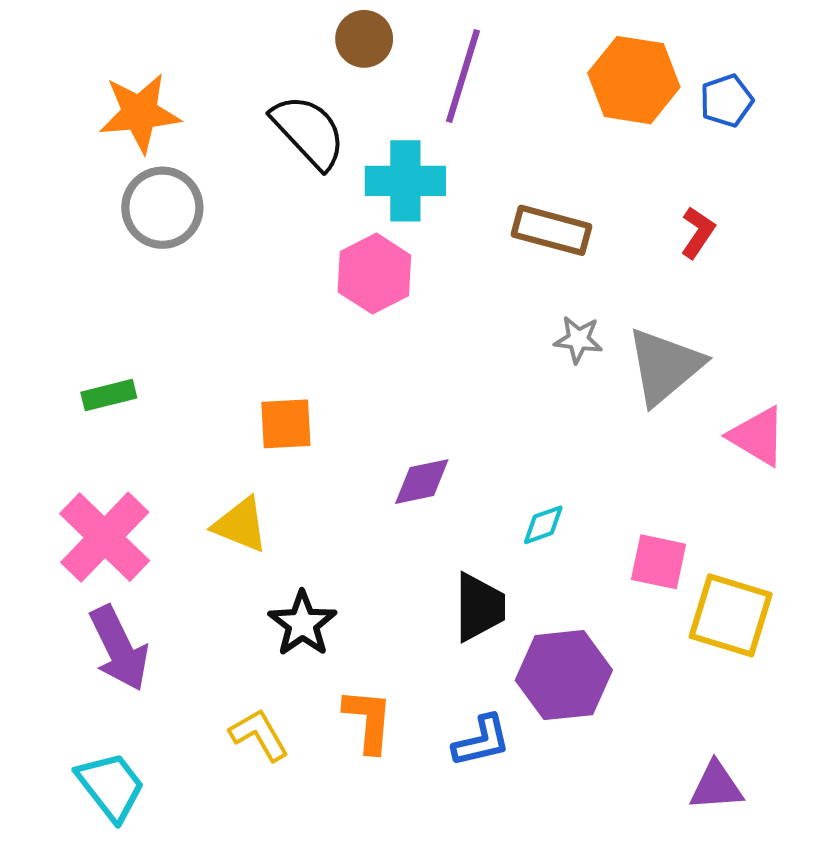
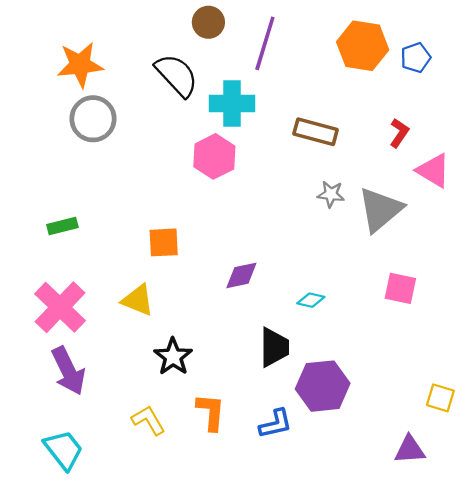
pink triangle: (757, 436) -> (433, 171), moved
cyan diamond: (543, 525) -> (311, 300), turned 32
pink square: (659, 562) -> (400, 288), moved
yellow square: (731, 615) -> (440, 398), moved, size x0.6

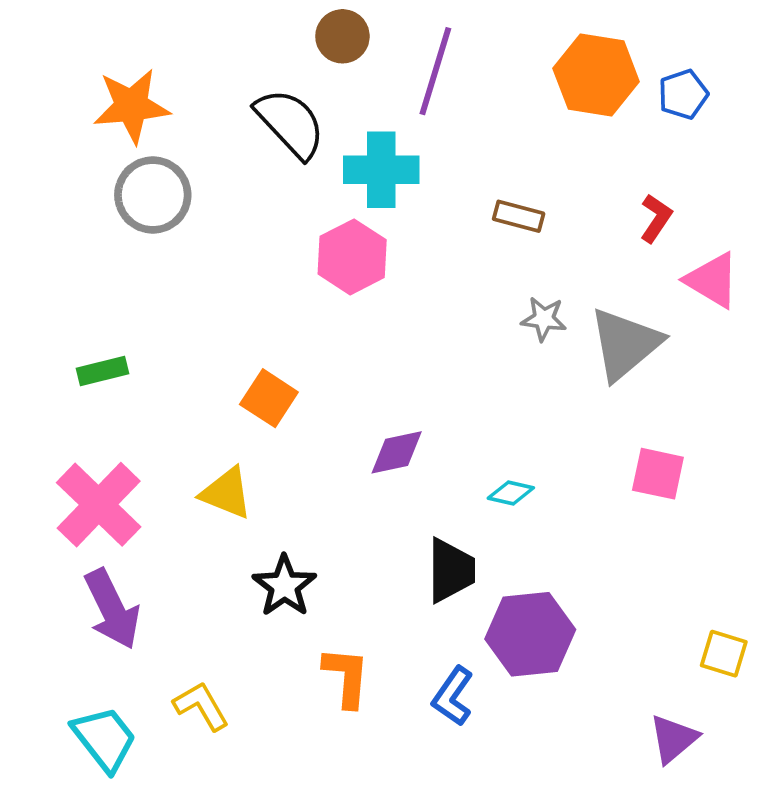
brown rectangle: (316, 132) -> (519, 216), size x0.7
orange square: (164, 242) -> (269, 398), turned 36
yellow L-shape: (148, 420) -> (201, 706), moved
blue L-shape: (276, 424) -> (453, 696), turned 138
purple triangle: (410, 450) -> (673, 739), turned -36

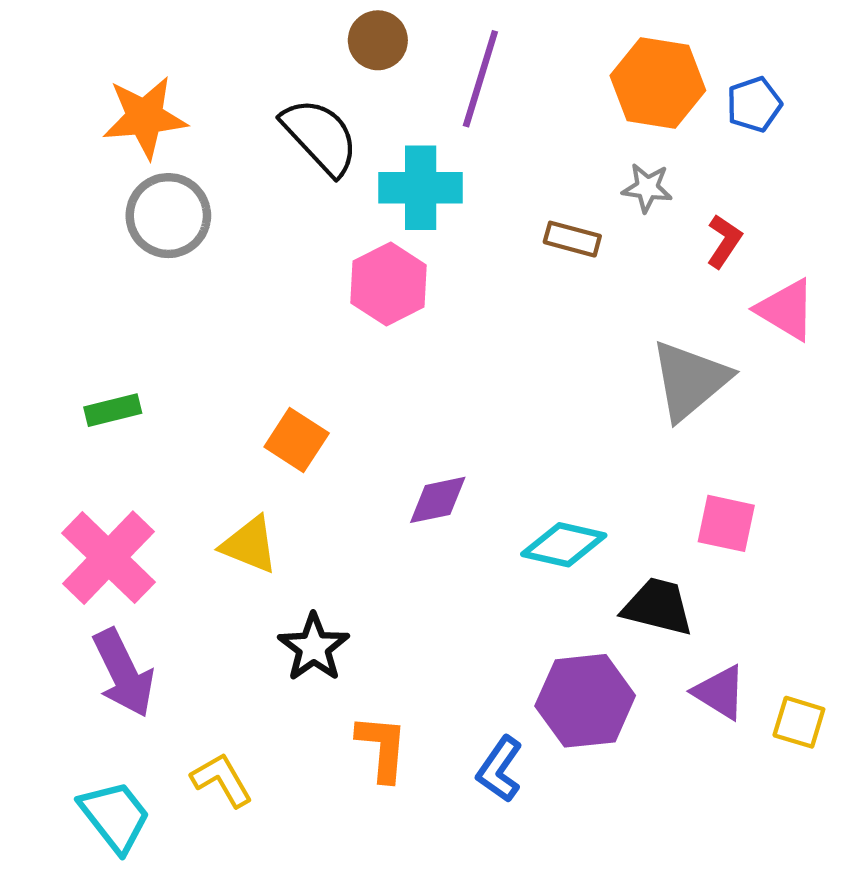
gray star: (544, 319) -> (647, 188), moved
cyan diamond: (511, 493) -> (564, 545), size x1.6
black trapezoid: (451, 570) -> (658, 607), moved, turned -76
purple triangle: (673, 739) -> (720, 692), moved, turned -48

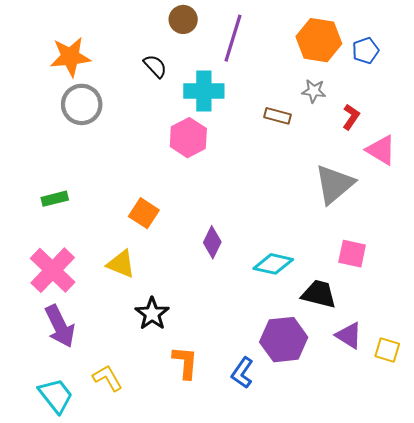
black semicircle: (320, 136) -> (155, 66), size x0.6
purple diamond: (438, 500) -> (212, 242), turned -52

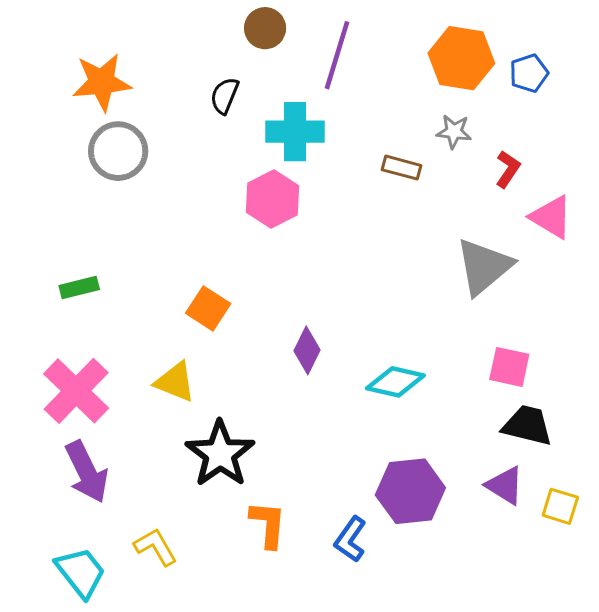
black semicircle: (155, 66) -> (225, 96), turned -115
black trapezoid: (319, 294) -> (527, 425), moved
black star: (152, 314) -> (220, 454), size x1.4

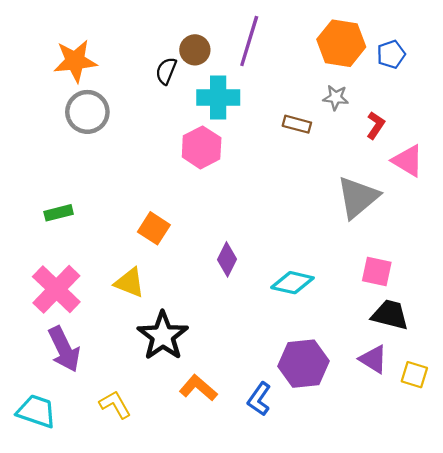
brown circle: (265, 28) -> (195, 50), moved
orange L-shape: (268, 524) -> (198, 388), turned -54
cyan trapezoid: (81, 572) -> (36, 411), moved, turned -33

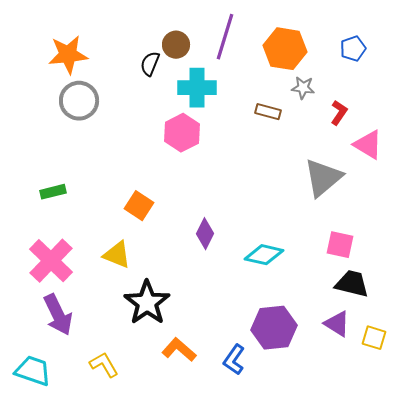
orange hexagon: (341, 43) -> (285, 49), moved

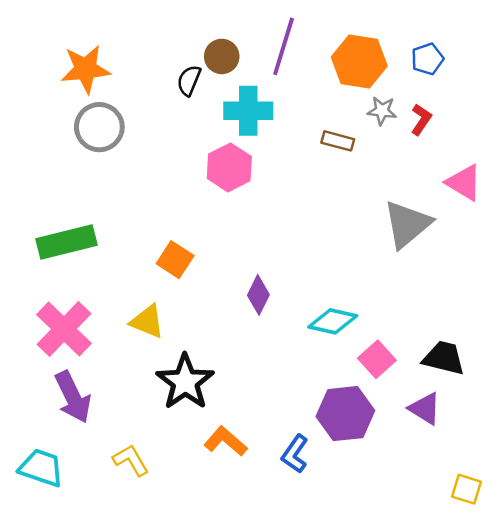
blue pentagon: (353, 49) -> (427, 59), moved
red L-shape: (339, 113) -> (421, 120), moved
green rectangle: (53, 192) -> (67, 242), size x1.8
pink square: (340, 245) -> (377, 359), moved, turned 36
yellow square: (374, 338) -> (466, 489), moved

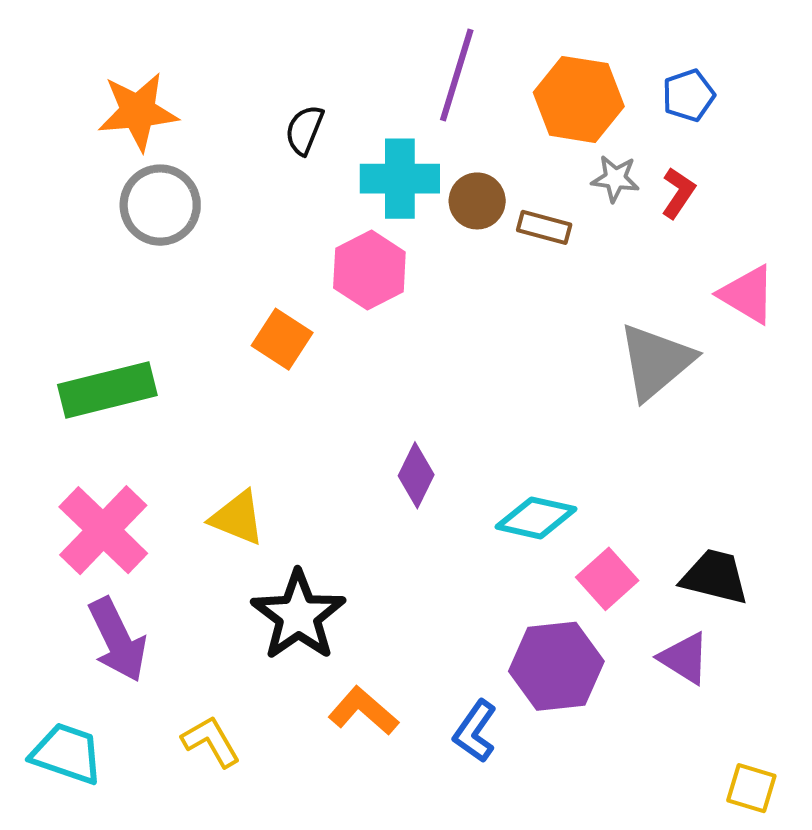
brown circle: (222, 56) -> (477, 201), moved
orange square: (175, 260) -> (282, 339), moved

